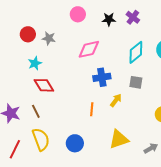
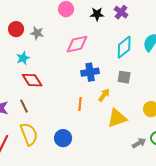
yellow triangle: (119, 139) -> (117, 118), moved

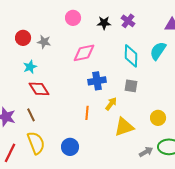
cyan diamond: (124, 47) -> (131, 56), turned -50

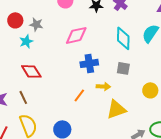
cyan star: (30, 67) -> (26, 41), moved
yellow arrow: (111, 104) -> (103, 86), turned 56
orange line: (87, 113) -> (79, 95), turned 32
yellow circle: (158, 118) -> (150, 90), moved

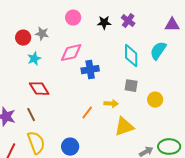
gray star: (36, 24) -> (42, 34), moved
pink diamond: (76, 35) -> (71, 53), moved
blue cross: (89, 63) -> (90, 70), moved
yellow circle: (150, 90) -> (155, 100), moved

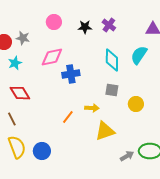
blue circle: (70, 147) -> (42, 151), moved

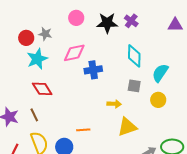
black star: (85, 27) -> (107, 23), size x1.5
cyan semicircle: (139, 55) -> (160, 73), moved
cyan star: (15, 63) -> (37, 59), size x1.5
orange line: (68, 117) -> (83, 130), moved, turned 48

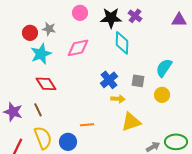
cyan diamond: (134, 56) -> (122, 43), moved
blue cross: (93, 70) -> (109, 80), moved, turned -30

